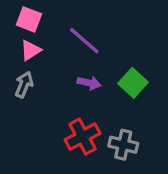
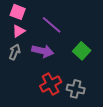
purple arrow: (89, 83) -> (43, 51), moved, size x1.5

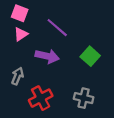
gray arrow: (15, 52) -> (17, 76), moved
red cross: (51, 84) -> (41, 98), moved

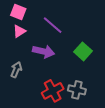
red cross: (41, 98) -> (53, 91), moved

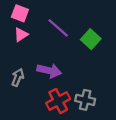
purple arrow: (44, 51) -> (49, 71), moved
green square: (83, 51) -> (91, 39), moved

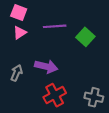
purple line: (58, 28) -> (55, 26), turned -45
gray cross: (85, 100) -> (94, 97), moved

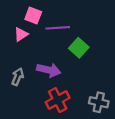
pink square: (19, 13) -> (33, 16), moved
green square: (85, 37) -> (79, 48), moved

